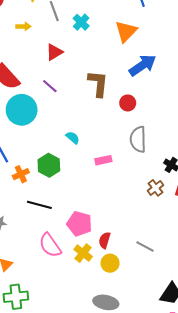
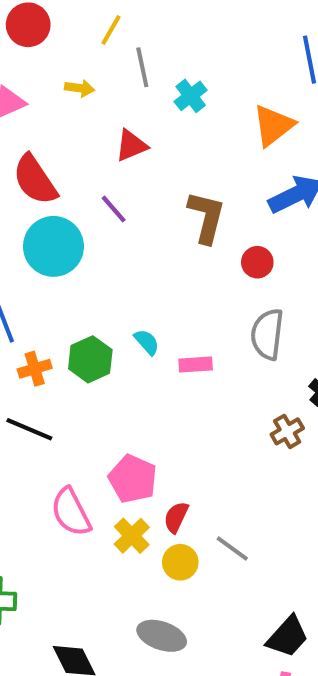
cyan semicircle: (73, 138) -> (147, 342), moved
black line: (39, 205) -> (29, 429), moved
gray line: (145, 247) -> (232, 549), moved

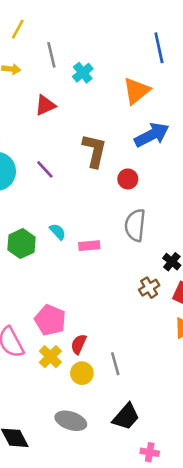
yellow line: (111, 30) -> (18, 29), moved
purple line: (114, 209) -> (45, 169), moved
gray line: (232, 549) -> (115, 364), turned 40
black trapezoid: (288, 637) -> (126, 417), moved

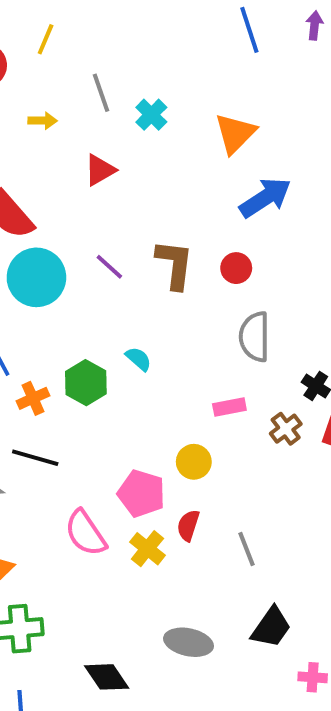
yellow line: (18, 29) -> (46, 39), moved
blue line: (159, 48) -> (249, 30), moved
brown L-shape: (94, 151) -> (175, 264), moved
pink rectangle: (89, 246) -> (229, 407), moved
yellow circle: (82, 373) -> (194, 462), moved

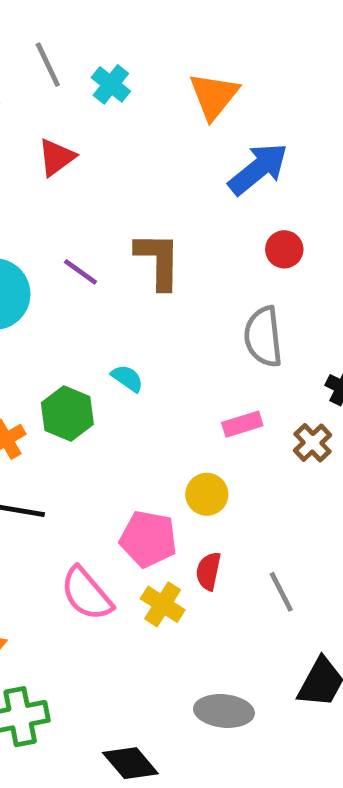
red circle: (236, 268) -> (284, 249), moved

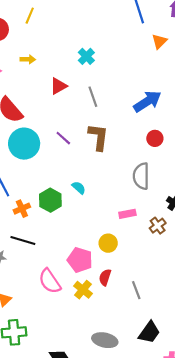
gray line: (48, 65) -> (93, 97), moved
orange triangle: (214, 96) -> (159, 41), moved, size x0.7

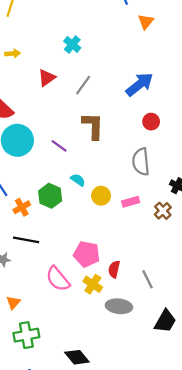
gray line: (93, 97) -> (83, 85), turned 60
purple line: (63, 138) -> (59, 146), moved
yellow circle: (108, 243) -> (101, 196), moved
gray ellipse: (105, 340) -> (119, 306), moved

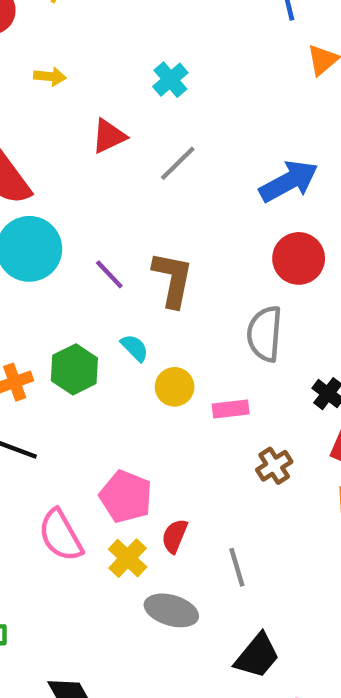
red circle: (151, 122) -> (299, 258), size x1.5
brown L-shape: (93, 126) -> (173, 279), moved
brown cross: (163, 211) -> (274, 466), moved

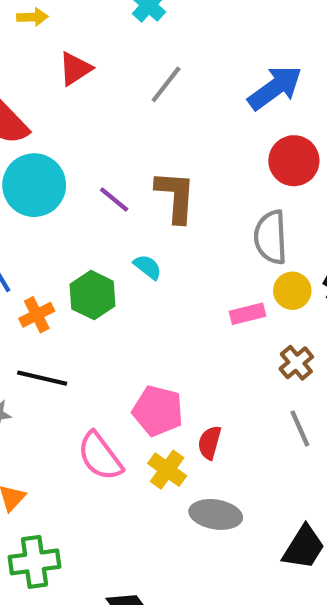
red triangle: (109, 136) -> (75, 69), moved
yellow circle: (175, 387) -> (292, 291), moved
gray line: (237, 567) -> (300, 428), moved

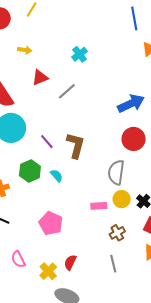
gray line: (166, 84) -> (67, 91), moved
green hexagon: (93, 295) -> (30, 171), moved
pink pentagon: (158, 411) -> (51, 223), moved
pink semicircle: (100, 456) -> (18, 259), size x0.7

